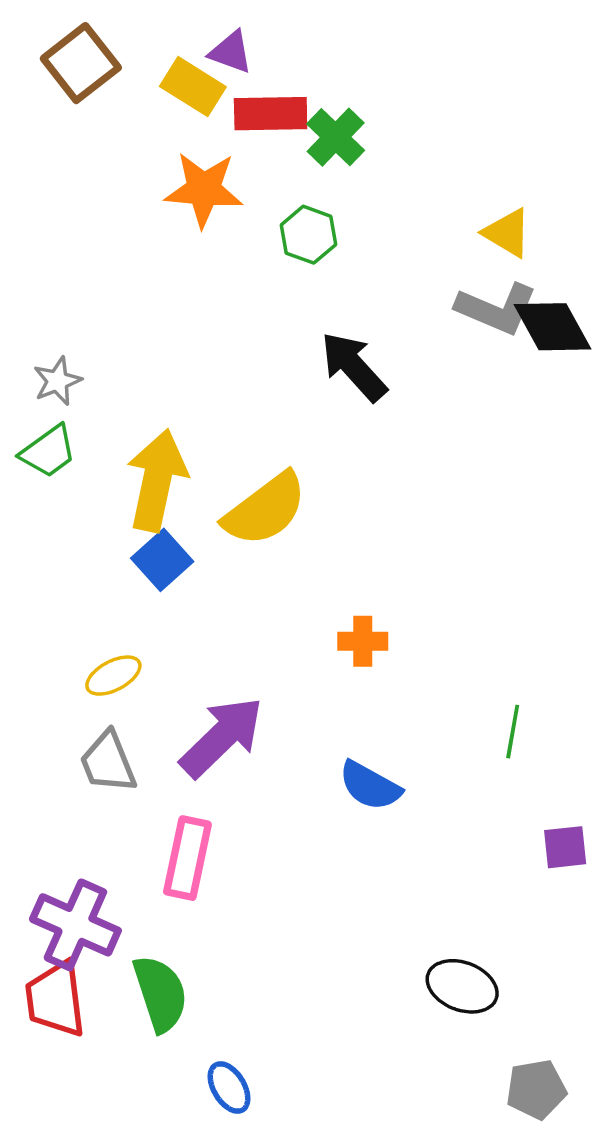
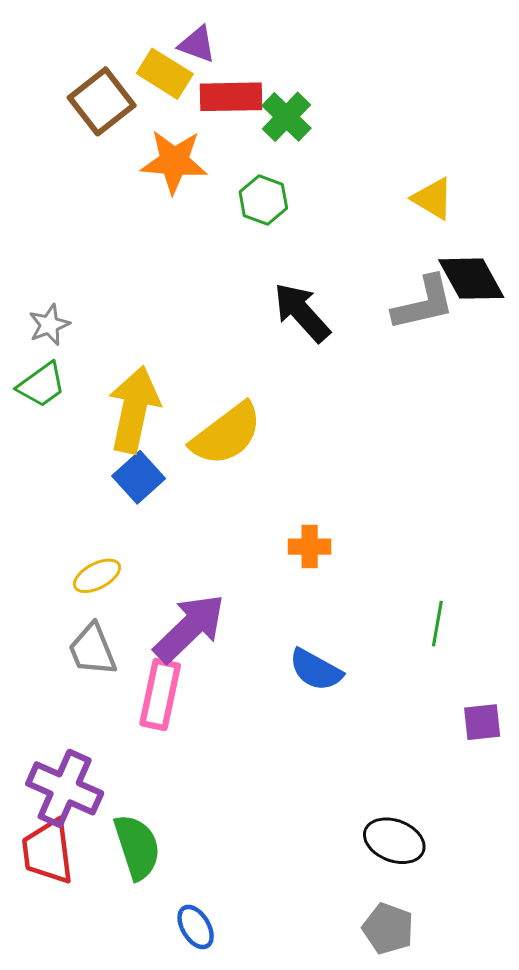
brown square: (81, 63) -> (102, 101), moved
gray L-shape: (496, 309) -> (424, 303), moved, turned -36
pink rectangle: (187, 858) -> (160, 694), moved
gray pentagon: (536, 1089) -> (388, 929), moved, turned 30

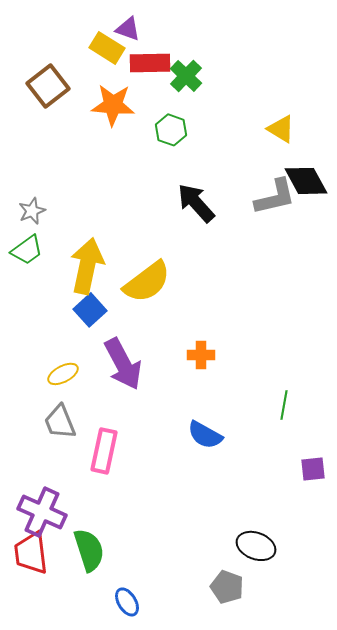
brown square: (102, 101) -> (48, 86), moved
purple arrow: (189, 628) -> (123, 364), moved, turned 106
gray pentagon: (388, 929) -> (227, 587), moved

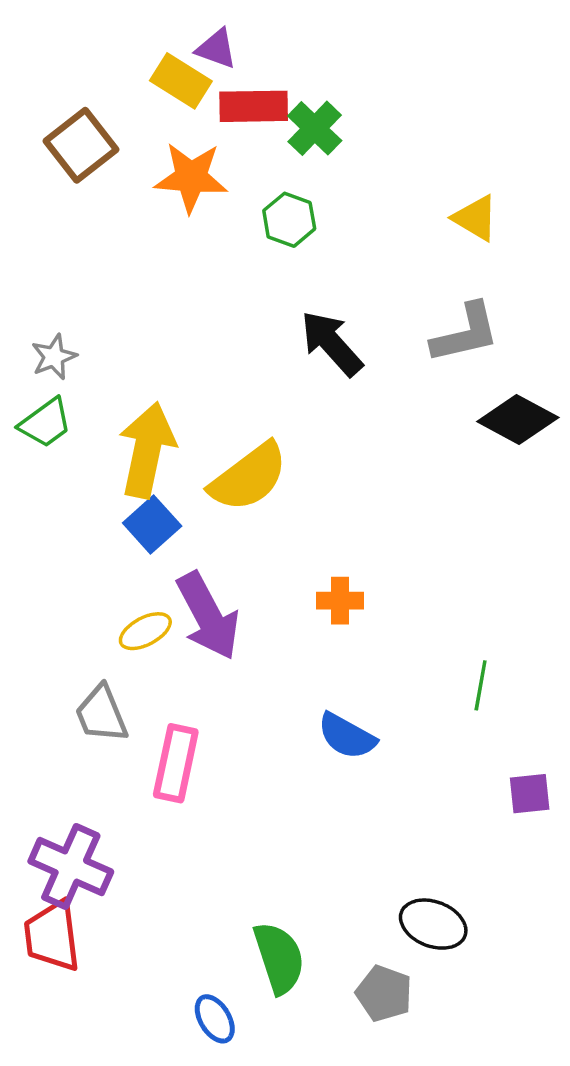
black diamond: (306, 181) -> (518, 420), moved, turned -33
yellow ellipse: (63, 374) -> (145, 631), moved
green semicircle: (89, 550) -> (279, 958), moved

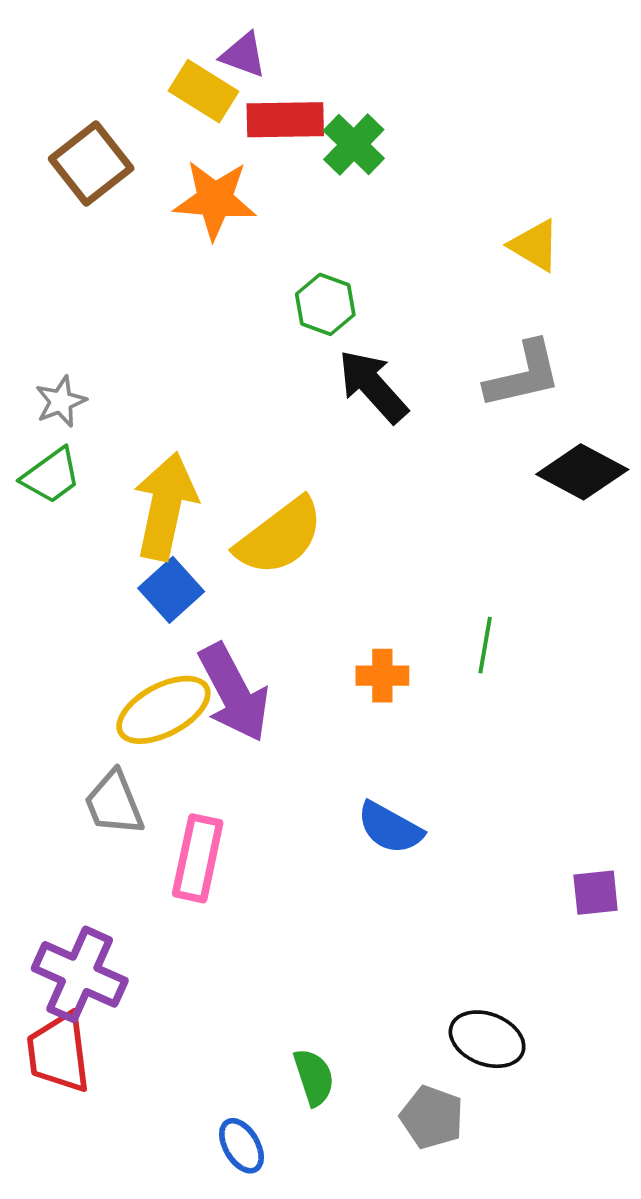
green hexagon: (289, 220) -> (325, 304), moved
yellow ellipse: (145, 631) -> (163, 710), size x1.6
green line: (481, 685) -> (485, 645), moved
green semicircle: (279, 958) -> (314, 1077), size x0.7

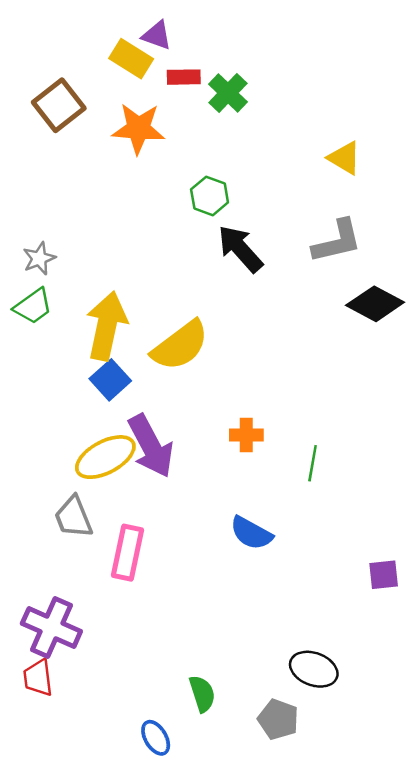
red rectangle: (285, 120) -> (184, 77), size x0.7
green line: (485, 645) -> (313, 463), moved
red trapezoid: (59, 1052) -> (38, 678), size x0.7

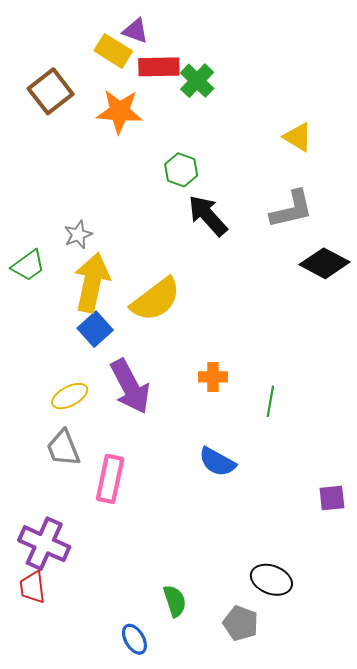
red rectangle: (184, 77) -> (159, 67), size x1.4
gray star: (39, 258) -> (78, 235), moved
yellow ellipse: (105, 457) -> (70, 396), moved, size x0.7

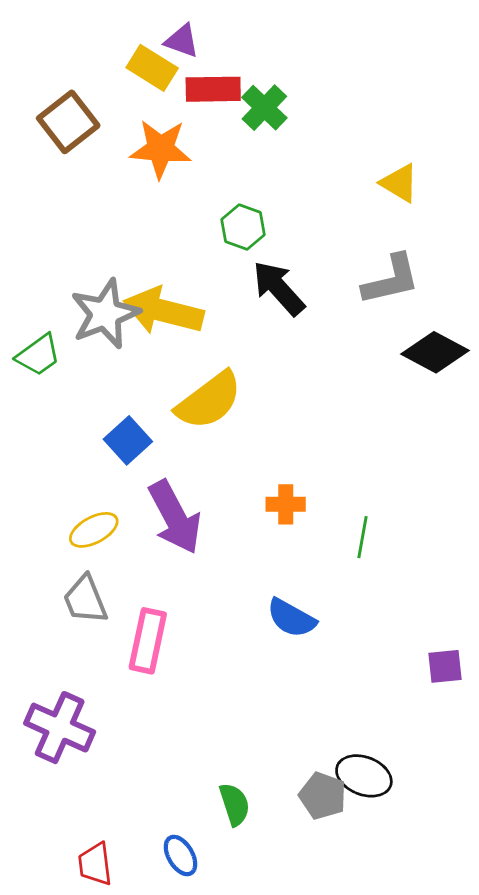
gray star: (78, 235) -> (105, 314), size x1.8
yellow arrow: (92, 282) -> (163, 311), moved, turned -88
red trapezoid: (33, 587) -> (95, 864), moved
gray pentagon: (241, 623) -> (323, 796), moved

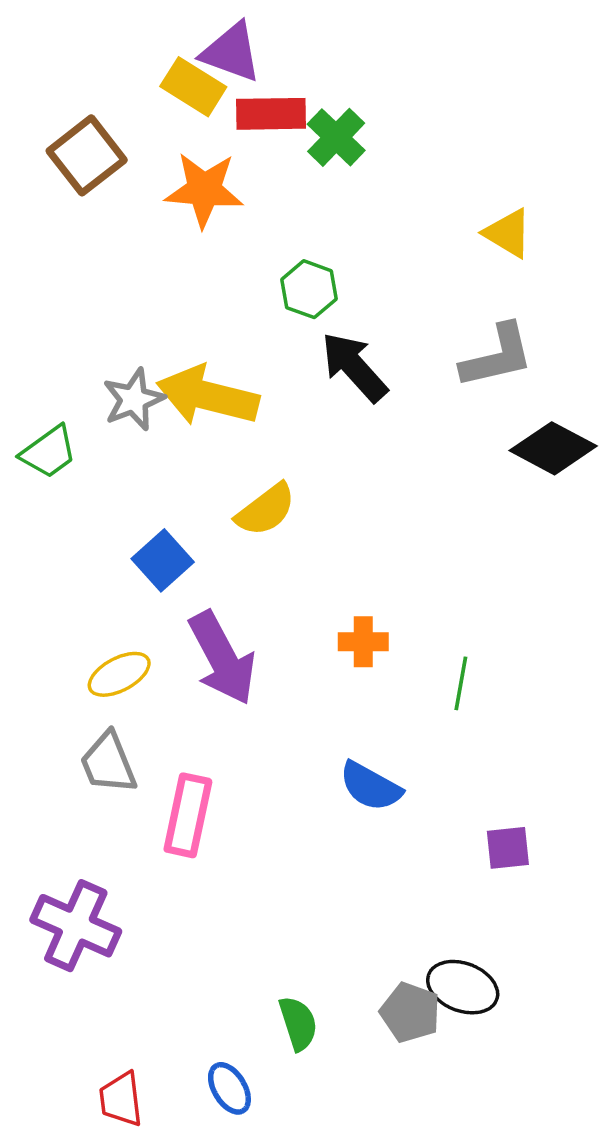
purple triangle: (182, 41) -> (231, 52), size x1.4
gray star: (105, 314) -> (134, 399), size x0.7
yellow semicircle: (209, 401) -> (266, 510), size x0.7
purple square: (445, 666) -> (508, 848), moved

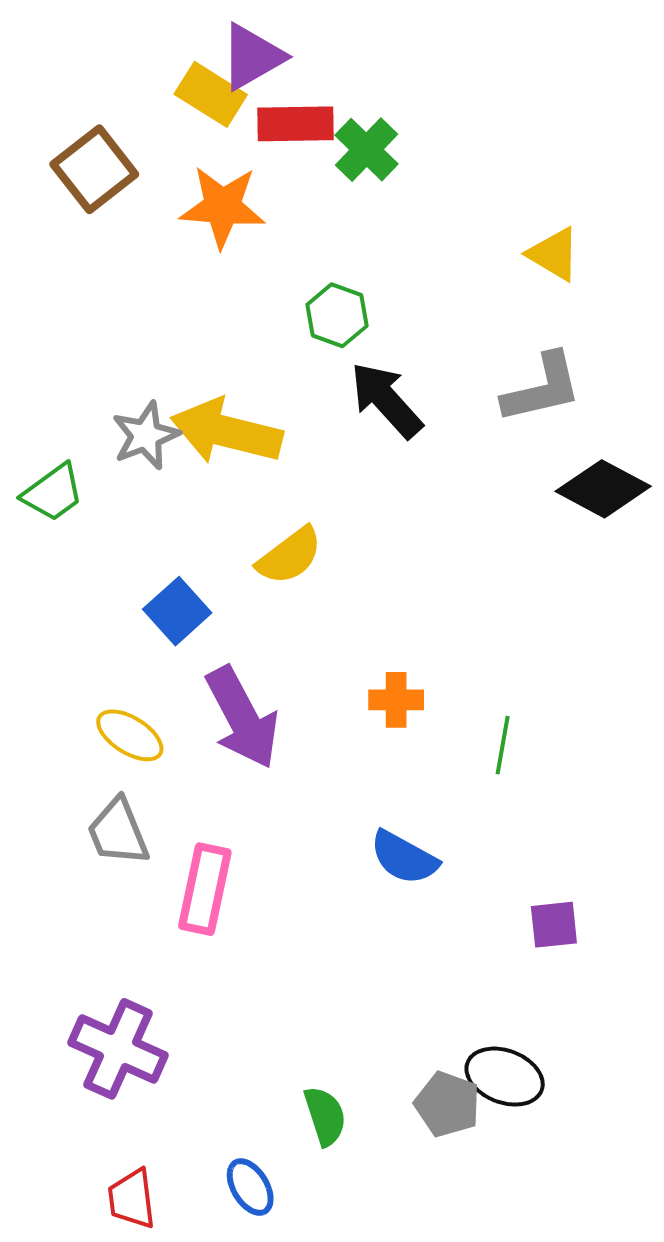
purple triangle: (231, 52) -> (252, 57), turned -50
yellow ellipse: (119, 674) -> (130, 735), turned 60
purple cross: (76, 926) -> (118, 1049), moved

